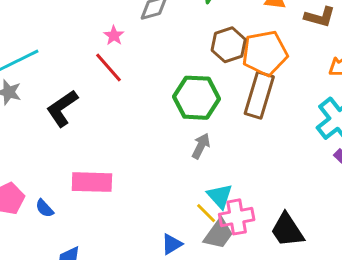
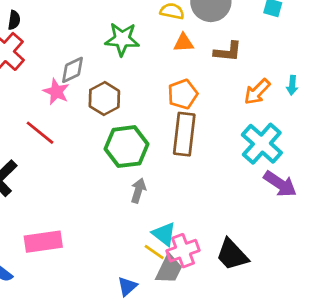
pink star: (114, 36) -> (56, 92), moved, size x1.4
brown hexagon: (229, 45) -> (104, 99), moved
orange pentagon: (265, 53) -> (183, 94), size x0.7

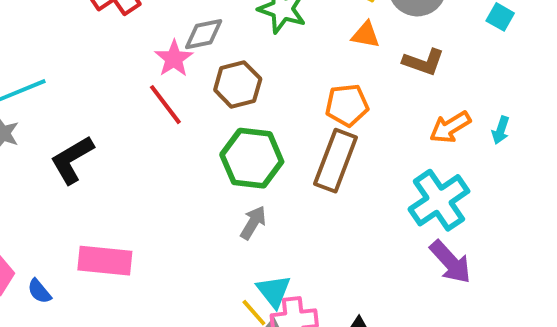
red line: (40, 133) -> (165, 105), moved

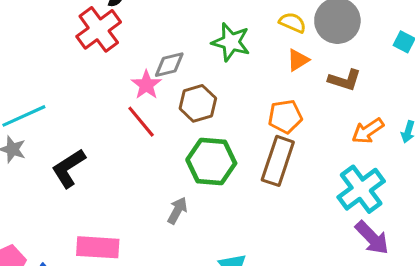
orange triangle: (366, 35) -> (298, 60), turned -40
gray arrow: (253, 223) -> (177, 210), moved

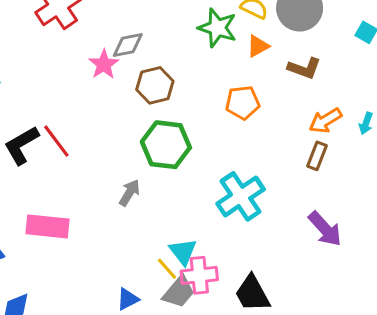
green star: (231, 42) -> (217, 28), moved
red line: (141, 122) -> (56, 141), moved
brown rectangle: (278, 161) -> (317, 156), moved, size x0.6
cyan cross: (361, 189) -> (241, 196), moved

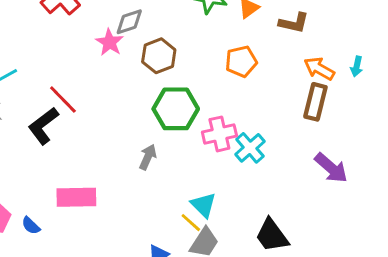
orange arrow: (325, 121) -> (319, 69), turned 68
red line: (56, 141) -> (63, 99), moved
brown rectangle: (317, 156) -> (315, 102), size x1.4
cyan cross: (241, 196) -> (250, 148), size x0.7
pink cross: (199, 275) -> (219, 134), moved

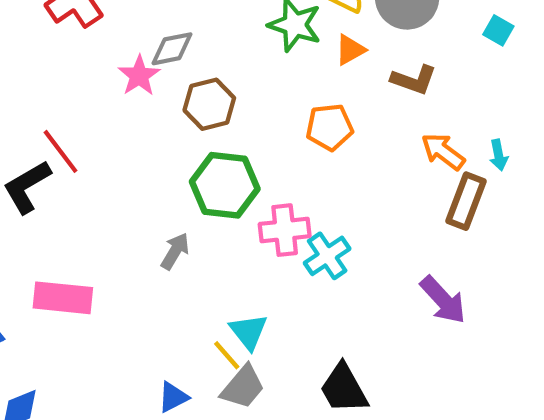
cyan arrow: (357, 66) -> (499, 155), turned -30
brown rectangle: (315, 102) -> (466, 201), moved

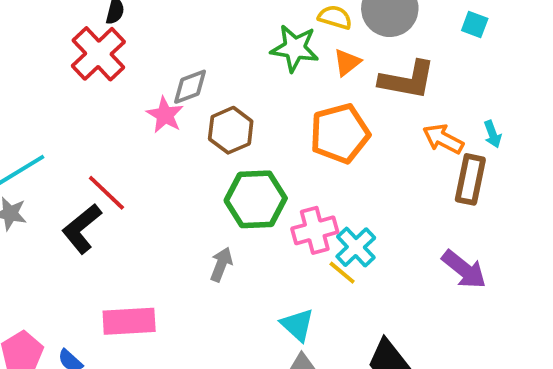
brown L-shape: (414, 80) -> (407, 80), size x1.4
orange pentagon: (329, 127) -> (340, 133), size x1.4
yellow line: (227, 355) -> (342, 273), moved

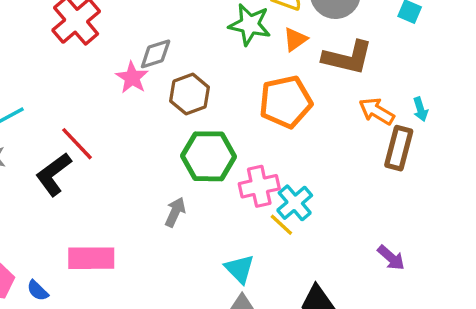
purple arrow: (464, 269) -> (391, 258), moved, size x0.7

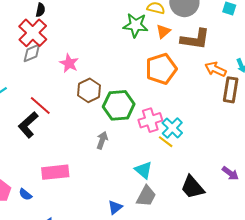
gray diamond: (156, 54) -> (32, 53), moved
brown hexagon: (189, 94) -> (89, 90), moved
purple arrow: (391, 258) -> (230, 173), moved

